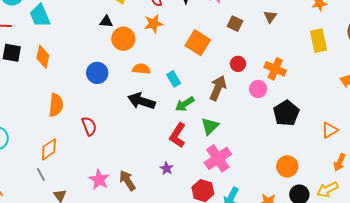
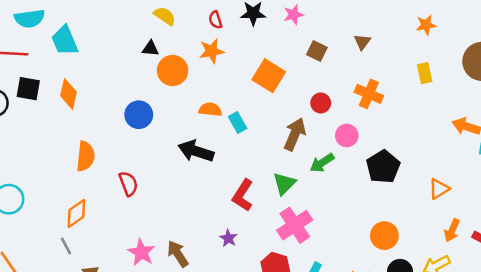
yellow rectangle: (318, 41) -> (425, 73), size x0.7
orange semicircle: (141, 69) -> (210, 109), moved
orange cross: (275, 69) -> (369, 94), moved
green arrow: (185, 104) -> (322, 163), moved

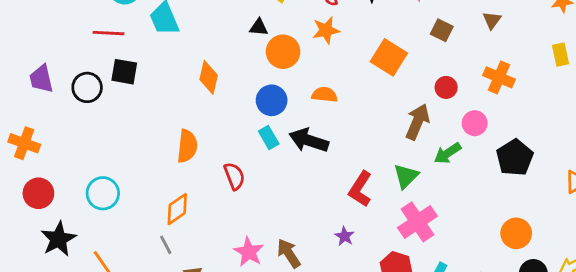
orange diamond: (69, 94) -> (209, 77), moved
blue circle: (139, 115) -> (272, 100), moved
cyan rectangle: (238, 122) -> (269, 138), moved

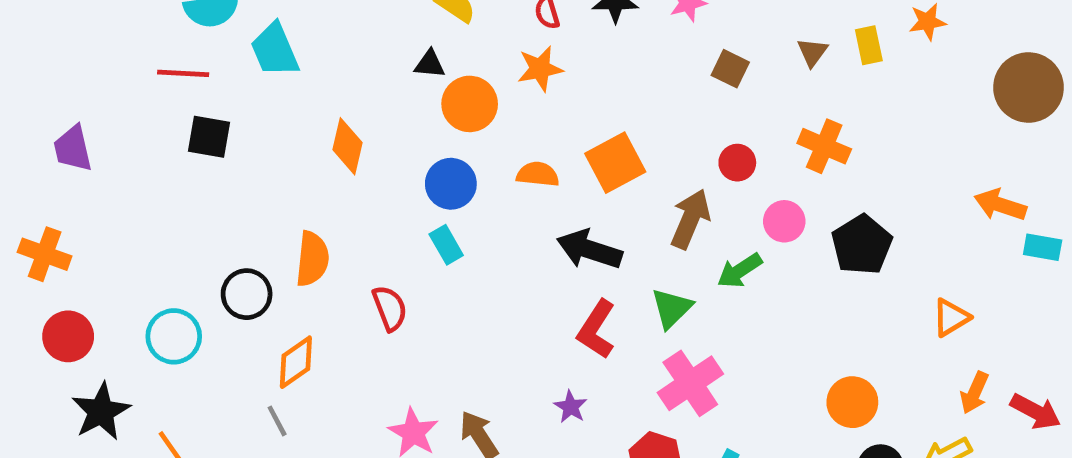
yellow rectangle: (561, 55) -> (869, 45), moved
orange square: (389, 57) -> (615, 163), moved, turned 30
black circle: (87, 87) -> (247, 294), moved
black arrow: (309, 140) -> (589, 249), moved
black pentagon: (515, 158) -> (862, 245), moved

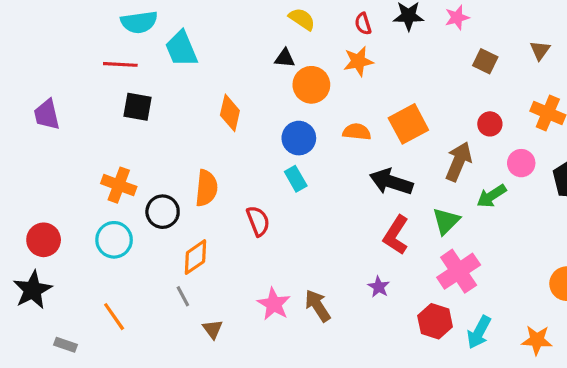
orange cross: (45, 254) -> (119, 185), moved
black star: (101, 412) -> (33, 290), moved

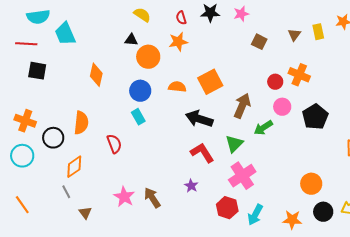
red circle: (490, 124) -> (275, 82), moved
red L-shape: (396, 235) -> (202, 153), turned 115

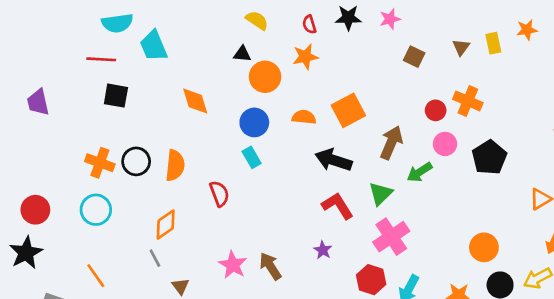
orange diamond: (96, 75) -> (195, 101), turned -30
black circle: (53, 138) -> (136, 161), moved

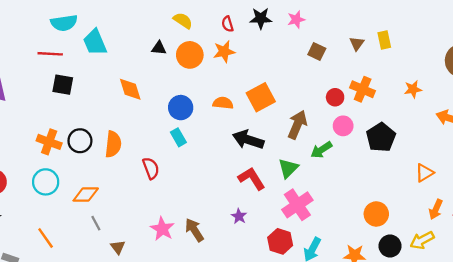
orange star: (527, 30) -> (413, 89), moved
black triangle: (242, 54) -> (159, 48), moved
orange circle: (265, 77) -> (190, 55), moved
orange diamond: (166, 225) -> (86, 195), moved, turned 35

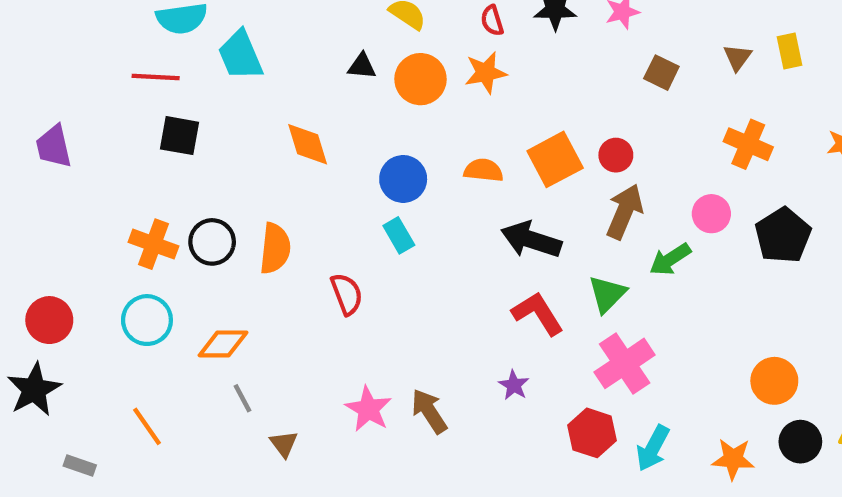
red circle: (335, 97) -> (616, 155), moved

